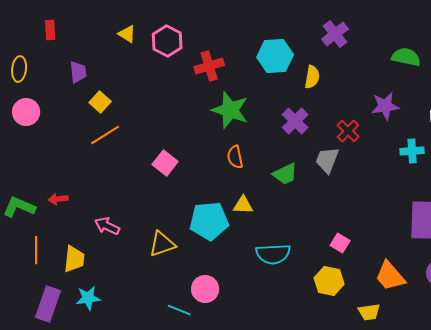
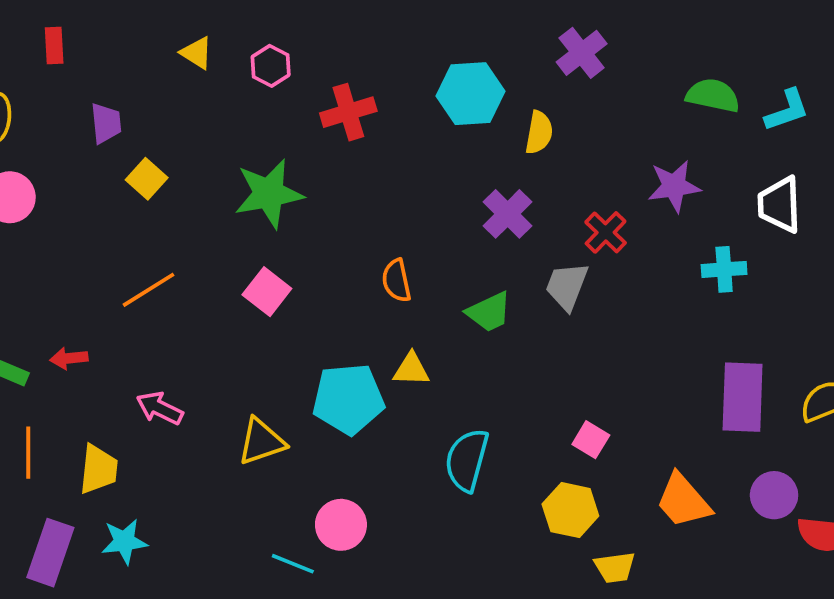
pink hexagon: (167, 41) -> (271, 66), size x0.7
green star: (230, 110) -> (269, 194), moved, turned -30
orange line: (105, 135) -> (148, 290), moved
cyan semicircle: (273, 254) -> (467, 460), turned 108
yellow trapezoid: (369, 312) -> (615, 567), moved

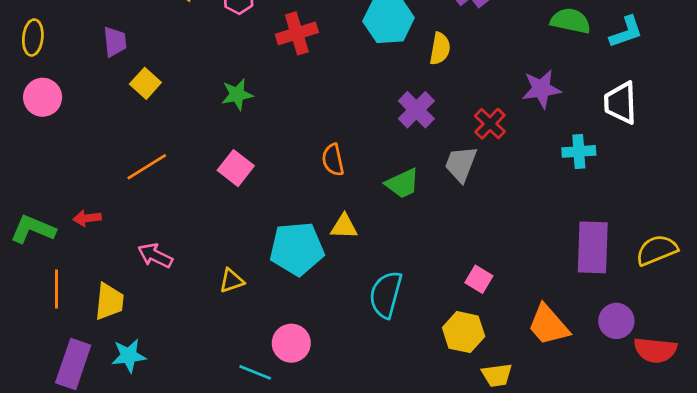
green star: (269, 194) -> (237, 94), size x0.6
yellow triangle: (261, 442) -> (232, 281), size x0.7

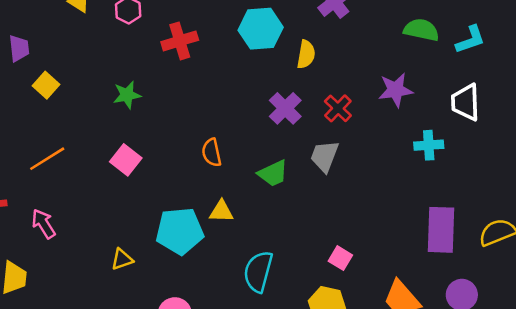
red cross: (490, 124) -> (338, 108), moved
pink arrow: (155, 256) -> (44, 224), moved, turned 32

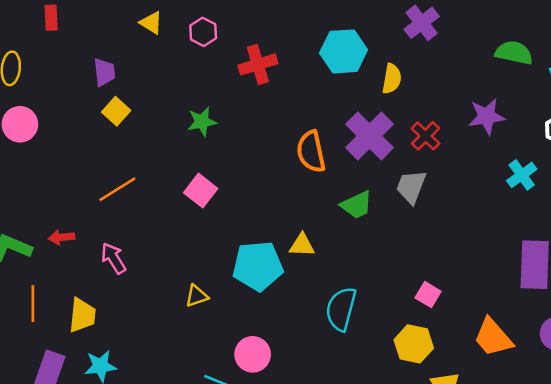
purple trapezoid: (19, 48) -> (104, 72), moved
purple cross: (285, 108) -> (370, 136), size x1.4
cyan cross: (429, 145) -> (522, 175), turned -32
orange semicircle: (212, 153) -> (311, 152), moved, size x1.4

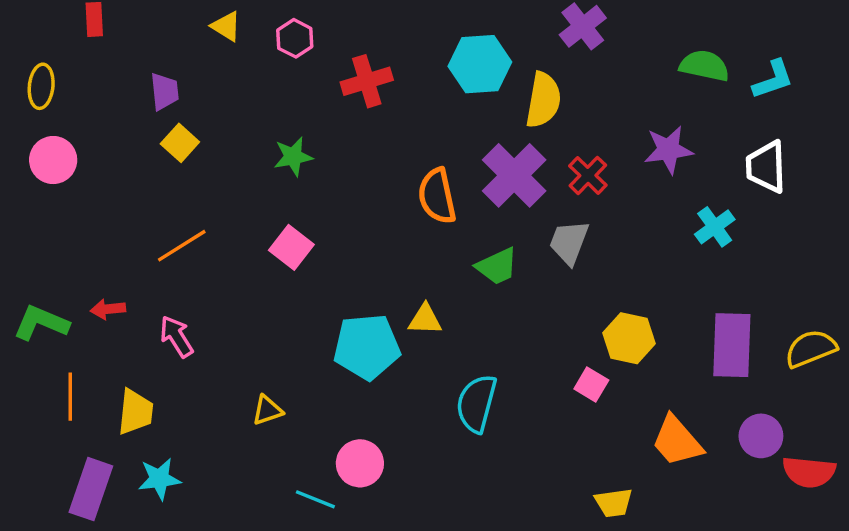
yellow semicircle: (392, 79) -> (543, 100), size x1.4
yellow triangle: (197, 296) -> (267, 410), moved
yellow hexagon: (414, 344) -> (629, 338), moved

